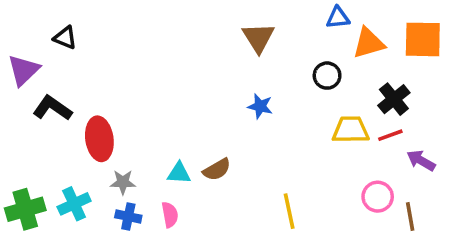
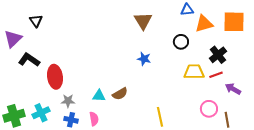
black triangle: (65, 38) -> (36, 21), turned 32

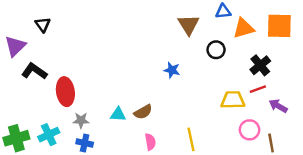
brown triangle: (143, 21) -> (189, 25), moved
yellow trapezoid: (194, 72) -> (233, 100), moved
pink semicircle: (94, 119) -> (150, 142), moved

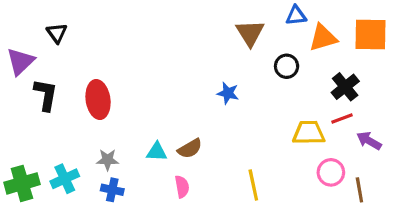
black L-shape: (34, 71) -> (46, 95), turned 65
red ellipse: (65, 92) -> (98, 99), moved
pink semicircle: (150, 142) -> (182, 187), moved

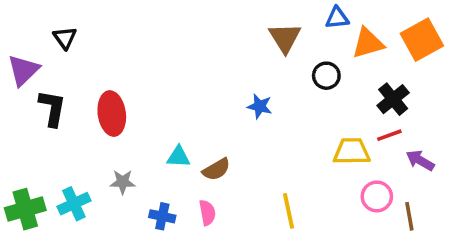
orange square: (370, 35) -> (422, 40), turned -30
cyan triangle: (157, 152) -> (178, 157), moved
blue cross: (112, 190) -> (162, 216), moved

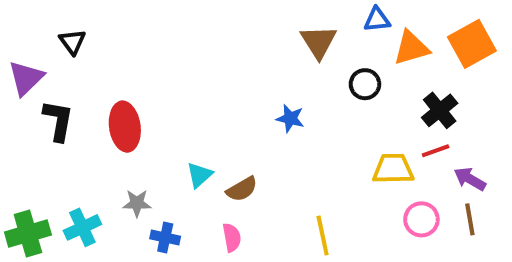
cyan triangle: (178, 157) -> (199, 175), turned -45
blue cross: (162, 216) -> (165, 238), moved
brown line: (409, 216) -> (470, 219), moved

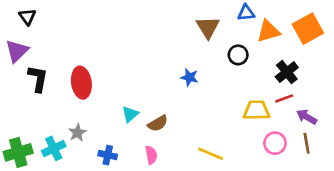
black triangle: (72, 42) -> (27, 17), moved
gray star: (137, 203) -> (77, 133), moved, turned -30
yellow line: (323, 236) -> (210, 154), turned -55

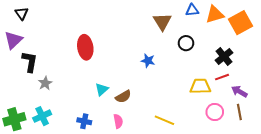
orange triangle: (268, 31) -> (215, 14), moved
red ellipse: (81, 83) -> (85, 47), moved
gray star: (77, 133) -> (45, 83), moved

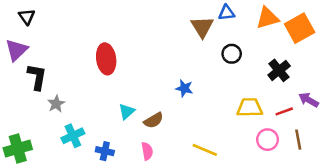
blue triangle: (192, 10) -> (227, 13), moved
blue star: (148, 61) -> (184, 88), moved
red line: (222, 77) -> (284, 111), moved
purple arrow: (239, 91) -> (309, 100), moved
cyan cross: (42, 116) -> (73, 136), moved

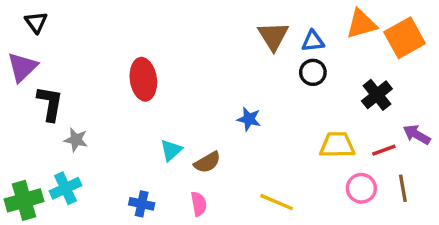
blue triangle: (227, 13) -> (313, 41), moved
gray star: (56, 104) -> (76, 140), turned -30
cyan cross: (73, 136) -> (66, 188), moved

